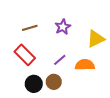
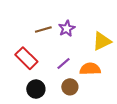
brown line: (30, 28) -> (43, 30), moved
brown circle: (54, 82) -> (70, 87), moved

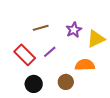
purple star: (67, 28) -> (74, 30), moved
purple line: (64, 64) -> (50, 52), moved

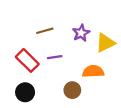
purple line: (50, 52) -> (55, 57), turned 32
black circle: (34, 84) -> (25, 92), moved

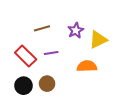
brown circle: (72, 90) -> (47, 84), moved

